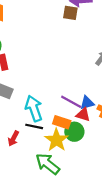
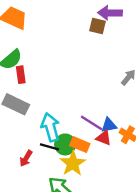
green circle: (74, 132) -> (65, 144), moved

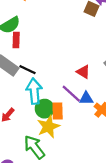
red triangle: (104, 138) -> (83, 72), moved
orange rectangle: (80, 145) -> (58, 111), turned 56
black line: (49, 147) -> (28, 70), moved

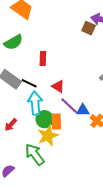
red rectangle: (16, 40) -> (43, 59), moved
red triangle: (83, 72) -> (58, 86), moved

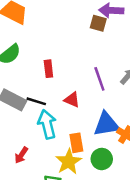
purple line: (69, 106) -> (99, 79), moved, turned 36
blue triangle: (83, 110) -> (106, 124), size x1.6
green circle: (45, 119) -> (102, 159), moved

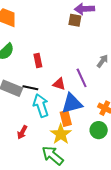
purple line: (99, 79) -> (82, 78), moved
blue triangle: (106, 124) -> (72, 103), moved
green circle: (102, 159) -> (99, 130), moved

